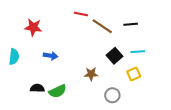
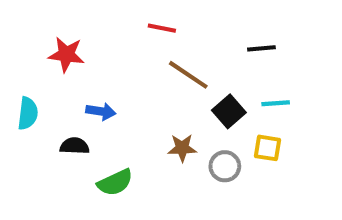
brown line: (102, 26) -> (188, 75), moved
yellow square: (134, 74) -> (268, 148), turned 32
black semicircle: (37, 88) -> (74, 146), moved
gray circle: (112, 95) -> (225, 166), moved

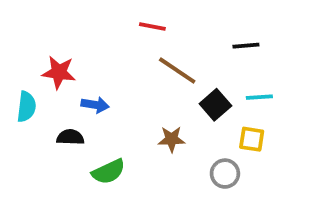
red star: (66, 54) -> (59, 72), moved
gray circle: (225, 166) -> (225, 174), moved

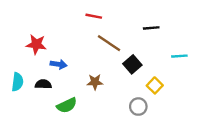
cyan line: (259, 97) -> (179, 56), moved
cyan semicircle: (26, 107) -> (17, 82), moved
brown star: (172, 139) -> (95, 82), moved
yellow square: (252, 139) -> (155, 85), turned 35

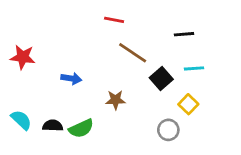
red star: (36, 44) -> (23, 57), moved
cyan line: (179, 56) -> (194, 68), moved
cyan semicircle: (17, 82) -> (21, 120), moved, turned -54
black semicircle: (43, 84) -> (53, 126), moved

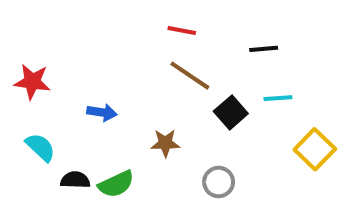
red line: (114, 20) -> (182, 31), moved
yellow square: (188, 104) -> (315, 149), moved, size x1.4
cyan semicircle: (21, 120) -> (40, 147), moved
gray circle: (168, 130) -> (219, 182), moved

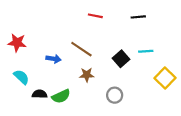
black line: (264, 49) -> (138, 17), moved
brown line: (190, 76) -> (81, 49), moved

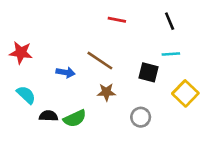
black line: (138, 17) -> (170, 21), turned 72
cyan line: (146, 51) -> (171, 54), moved
black square: (121, 59) -> (149, 72), turned -35
yellow square: (165, 78) -> (185, 93), moved

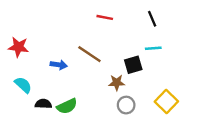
black square: (149, 72) -> (133, 65), turned -30
brown star: (106, 92) -> (117, 83), moved
yellow square: (185, 93) -> (166, 101), moved

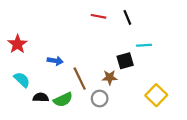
black line: (152, 19) -> (127, 17), moved
red star: (18, 47) -> (17, 44), turned 30
brown line: (89, 54) -> (80, 79), moved, turned 30
gray circle: (126, 105) -> (100, 99), moved

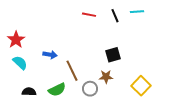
cyan line: (144, 45) -> (137, 12), moved
brown star: (110, 77) -> (106, 77), moved
cyan semicircle: (22, 80) -> (20, 63), moved
black semicircle: (41, 97) -> (29, 92), moved

